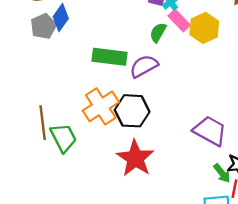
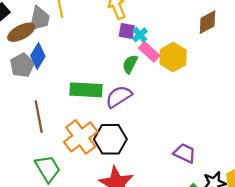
brown line: (43, 123) -> (39, 117), moved
purple trapezoid: (210, 131) -> (185, 153), size x0.7

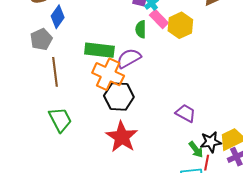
green semicircle: (130, 64) -> (141, 29), turned -30
gray pentagon: (22, 65) -> (41, 39), moved
orange cross: (81, 137) -> (108, 74), moved, turned -32

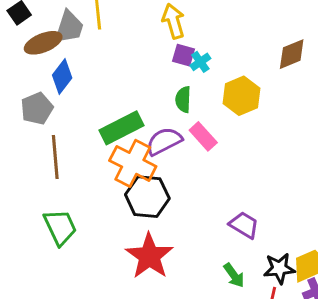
pink rectangle: (159, 19) -> (203, 136), moved
green rectangle: (99, 50) -> (121, 128), turned -36
green arrow: (196, 149) -> (234, 275), moved

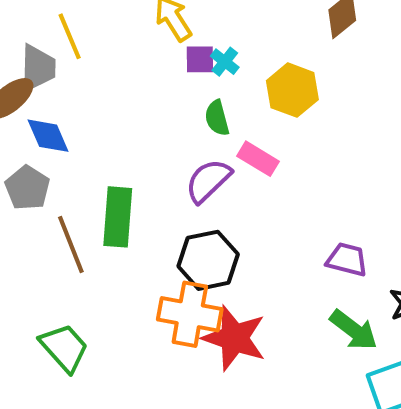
blue diamond: (62, 77) -> (48, 136), turned -44
green rectangle: (121, 128) -> (118, 217), moved, turned -42
orange cross: (133, 163) -> (190, 314), moved
green trapezoid: (60, 227) -> (64, 348), moved
green arrow: (234, 275) -> (354, 330), size x1.4

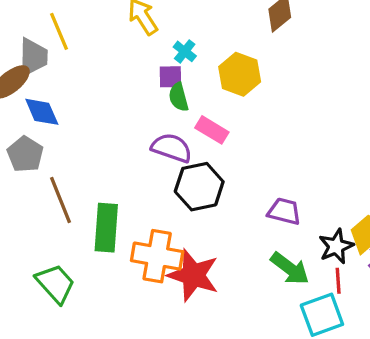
purple square: (200, 59) -> (170, 77), moved
purple semicircle: (208, 181) -> (172, 148), turned 63
green rectangle: (118, 217) -> (106, 228), moved
black hexagon: (208, 260) -> (199, 187), moved

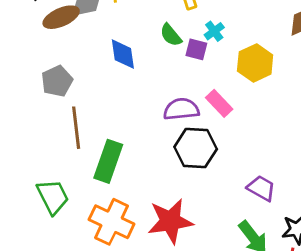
green semicircle: (179, 97) -> (171, 35), moved, turned -40
blue diamond: (42, 112) -> (123, 54), moved
purple semicircle: (172, 148) -> (181, 109), turned -40
orange cross: (157, 256) -> (112, 222), moved
red star: (193, 275) -> (170, 221), turned 30

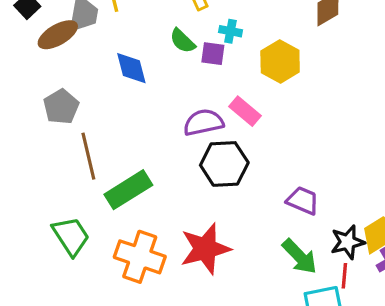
cyan cross: (214, 31) -> (230, 31), turned -36
green rectangle: (108, 161) -> (128, 190), turned 45

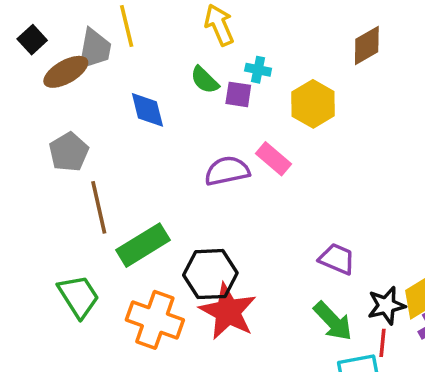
black hexagon: (224, 164) -> (210, 274), moved
red star: (205, 249) -> (228, 312), turned -30

